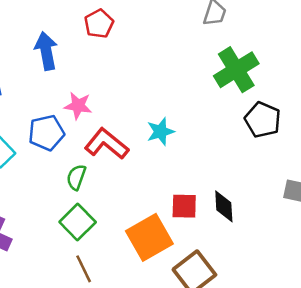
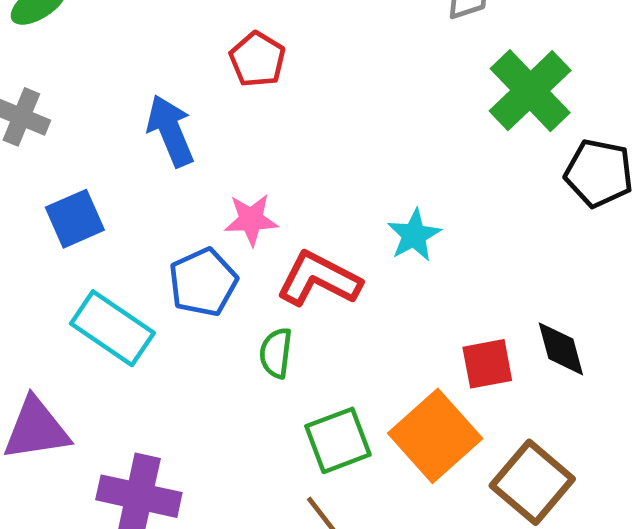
green square: (78, 222) -> (338, 440), moved, turned 36

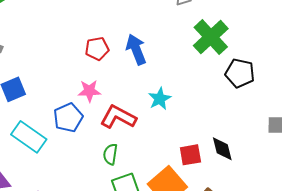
red pentagon: (257, 59) -> (97, 49), moved, turned 30
blue arrow: (170, 131) -> (136, 49), moved
green semicircle: (276, 353) -> (110, 154), moved

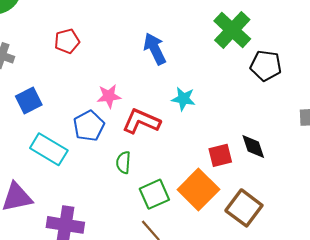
red pentagon: (97, 49) -> (67, 41), moved
cyan star: (160, 99) -> (183, 99), turned -30
green semicircle: (110, 154) -> (123, 162), moved

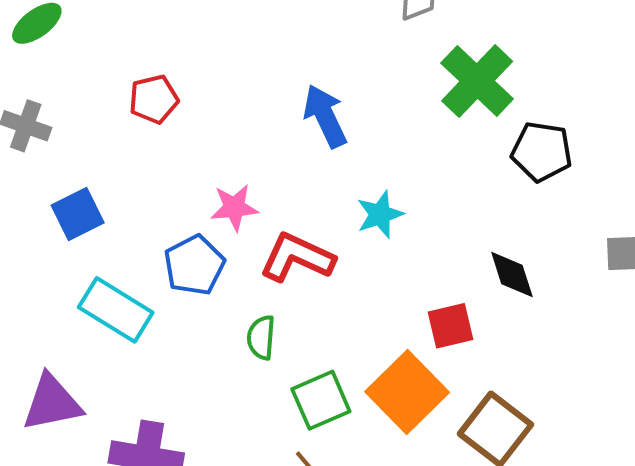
cyan star: (183, 99) -> (380, 214), turned -30
black diamond: (253, 146) -> (512, 274), moved

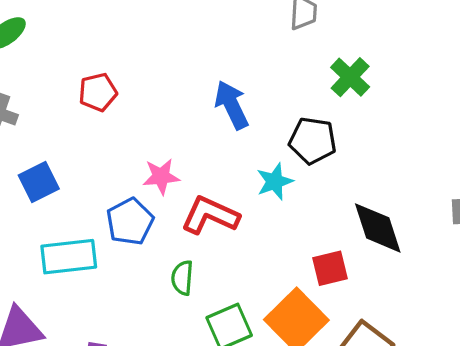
green cross: (477, 81) -> (350, 77), size x0.7
black pentagon: (542, 152) -> (313, 141), moved
black diamond: (512, 274) -> (378, 228), size x1.4
cyan rectangle: (116, 310) -> (69, 257), turned -38

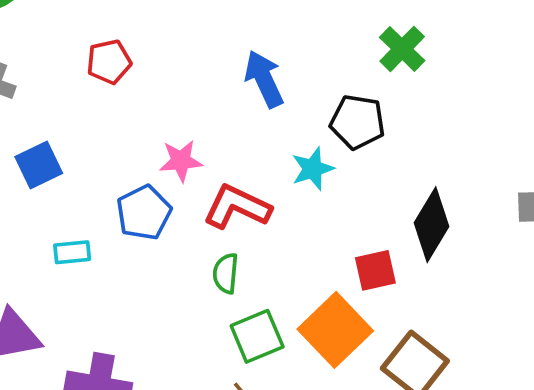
black diamond: (378, 228) -> (432, 225), turned 48
cyan rectangle: (69, 257) -> (72, 252), size x0.6
green semicircle: (182, 278) -> (226, 273), moved

